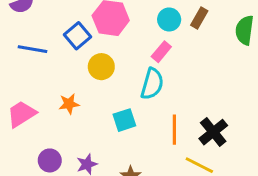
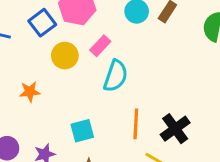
pink rectangle: (161, 52) -> (100, 46), moved
cyan square: (124, 120) -> (82, 131), moved

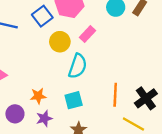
cyan semicircle: (116, 76) -> (78, 66), moved
orange star: (30, 92) -> (38, 96), moved

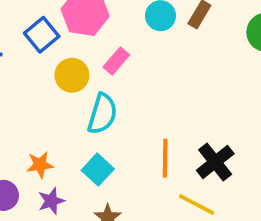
cyan square: (74, 100) -> (98, 170), turned -30

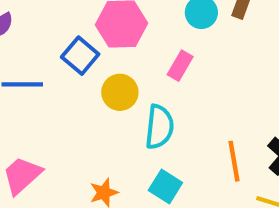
pink rectangle: (116, 61) -> (180, 66), moved

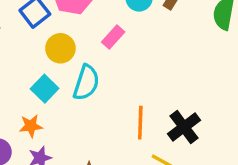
cyan square: (165, 186) -> (45, 89), moved

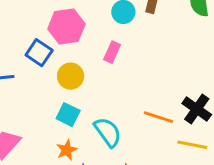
cyan semicircle: (86, 83) -> (108, 132), moved, turned -36
orange line: (140, 123) -> (158, 117), turned -56

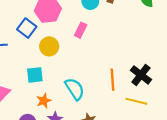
cyan square: (68, 115) -> (35, 75), moved, turned -35
orange line: (158, 117) -> (113, 80), turned 65

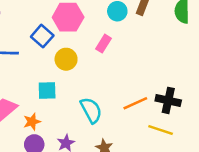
black cross: (141, 75) -> (168, 100), turned -30
orange line: (113, 80) -> (135, 103), turned 65
orange star: (44, 101) -> (32, 122), moved

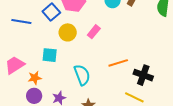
pink rectangle: (103, 44) -> (94, 32), moved
orange line: (135, 103) -> (118, 63), moved

